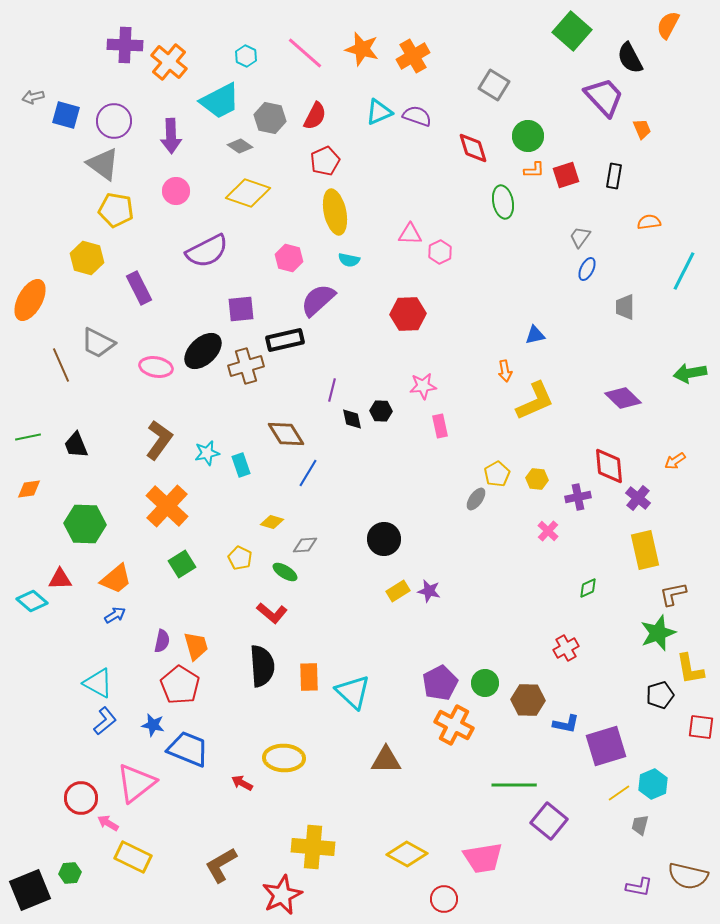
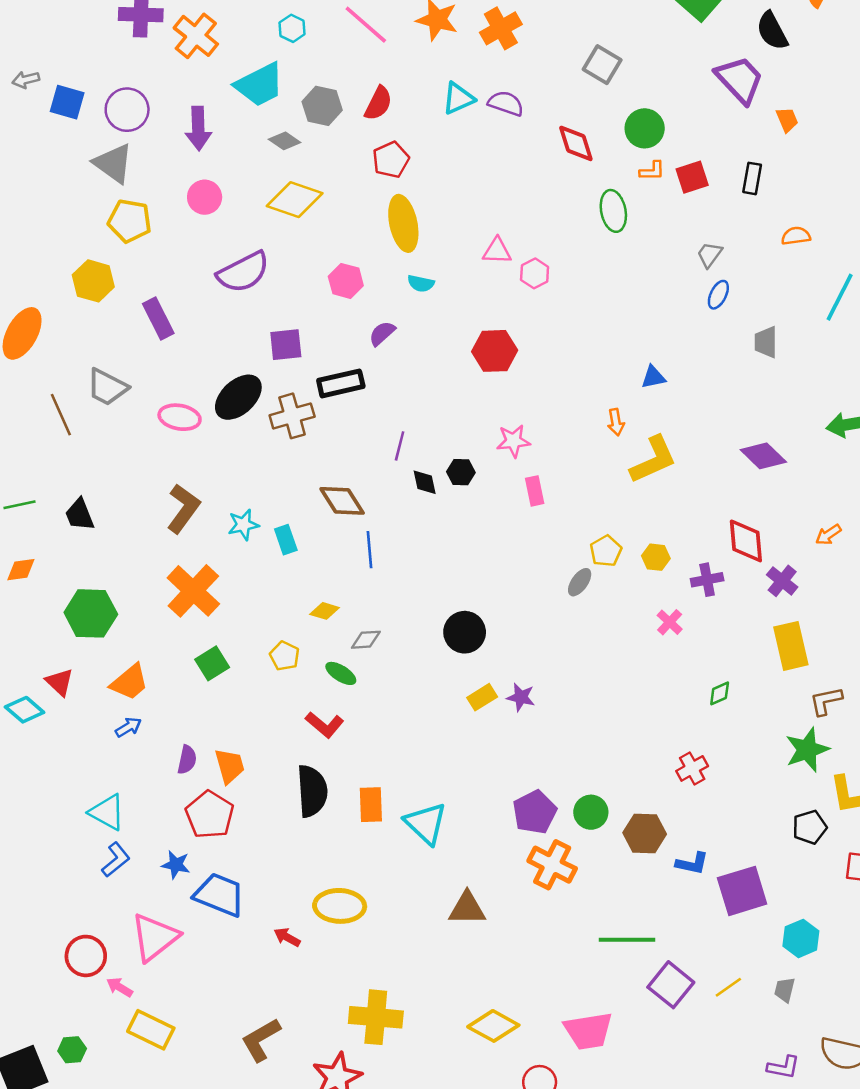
purple semicircle: (318, 300) -> (382, 333), size x0.6
blue line: (308, 473) -> (370, 550), turned -36
red triangle: (60, 579) -> (60, 682), turned 45
yellow line: (619, 793) -> (728, 987), moved

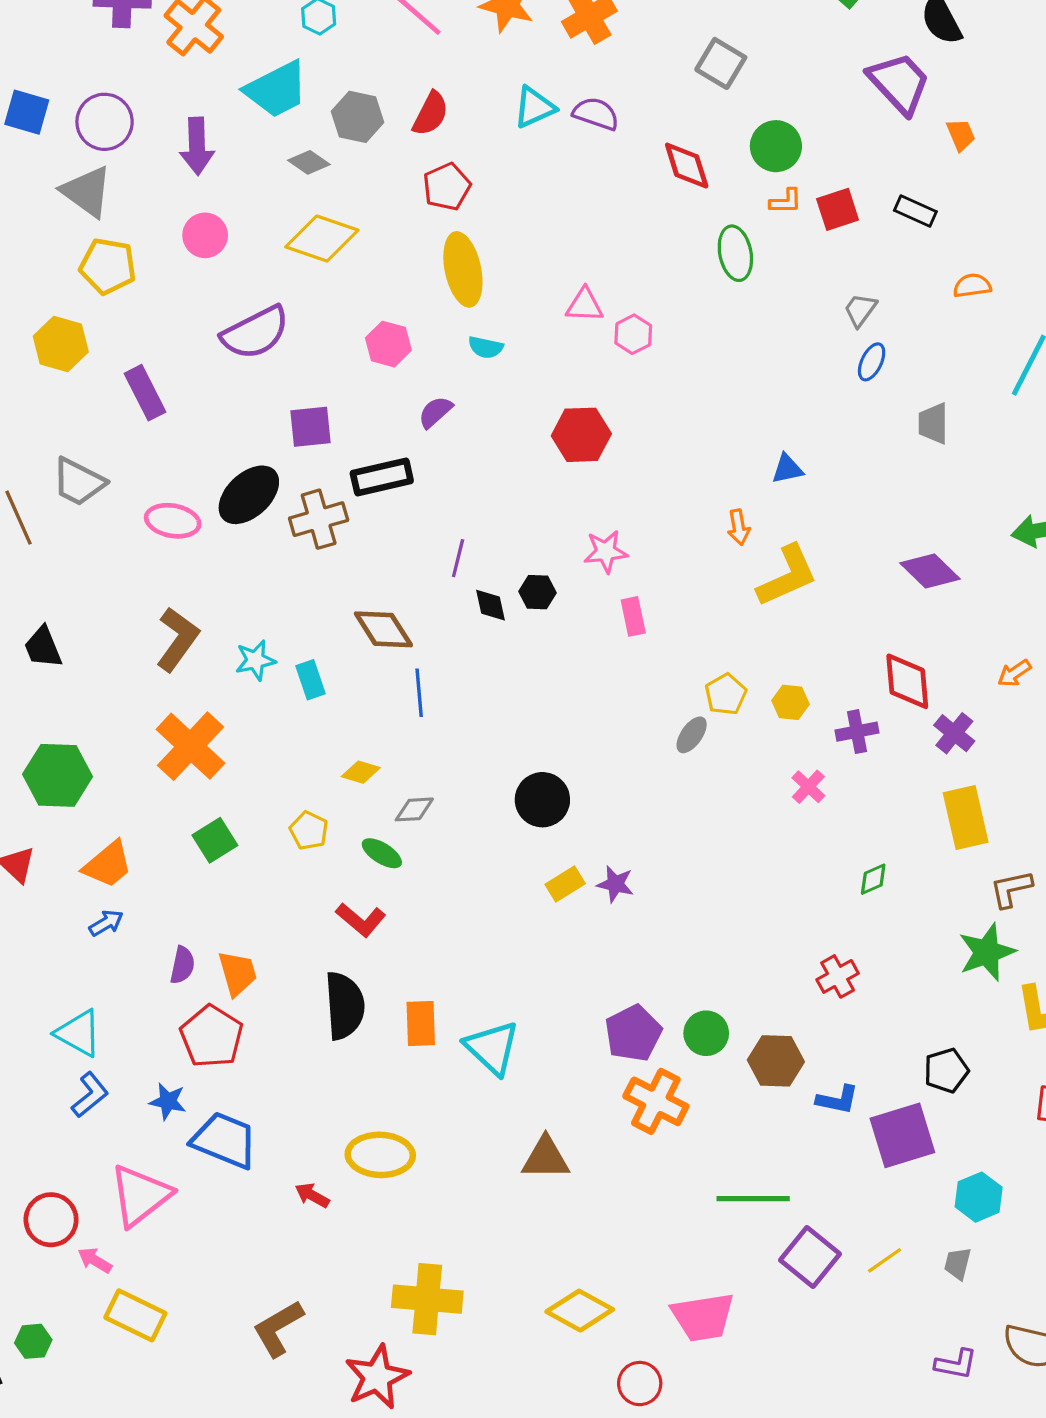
black rectangle: (752, 178) -> (915, 211), turned -76
black pentagon: (810, 827) -> (946, 1071), moved

